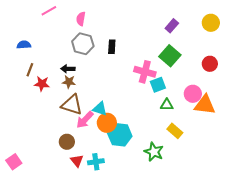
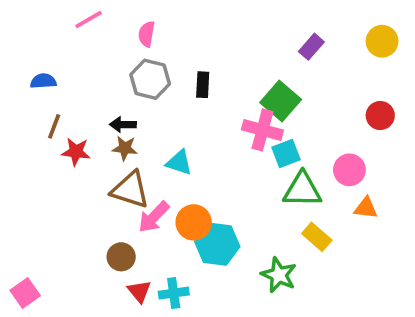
green square: (170, 56) -> (281, 101), moved
green triangle: (167, 105) -> (302, 190), size x1.6
orange triangle: (205, 105) -> (366, 208), moved, size x0.6
cyan triangle: (100, 109) -> (179, 163), moved

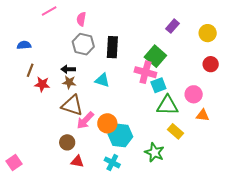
yellow circle: (382, 41) -> (208, 33), moved
black rectangle: (203, 85) -> (112, 47), size x1.5
cyan triangle: (179, 163) -> (102, 80), moved
red triangle: (139, 291) -> (77, 161), turned -40
cyan cross: (174, 293) -> (112, 162), moved, turned 35

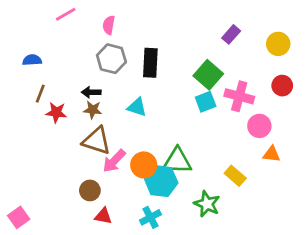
pink cross: (145, 72) -> (239, 96), moved
cyan square: (158, 85) -> (206, 102), moved
green triangle: (167, 105) -> (177, 161), moved
cyan cross: (112, 162) -> (150, 217), turned 35

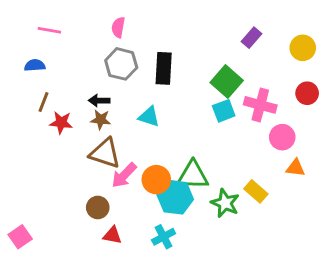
pink line: (66, 14) -> (49, 30), moved, turned 40
green star: (207, 204) -> (225, 203), moved

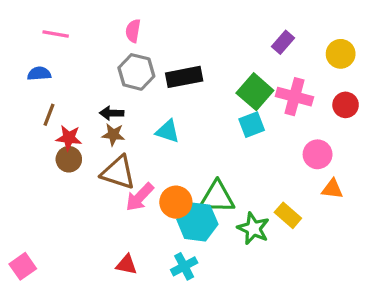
black rectangle: (164, 68) -> (184, 77), turned 76
pink cross: (260, 105) -> (294, 97), moved
brown circle: (98, 207) -> (69, 159), moved

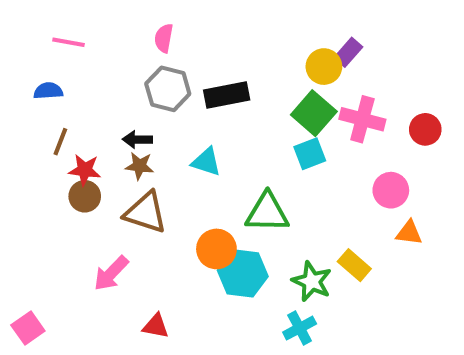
yellow circle: (341, 54) -> (324, 67), moved
pink arrow: (140, 197) -> (111, 273), moved
green triangle: (217, 197) -> (267, 212), moved
cyan cross: (184, 266) -> (300, 328), moved

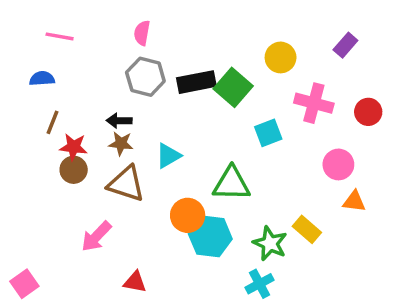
purple rectangle: (348, 52) -> (345, 45), moved
green square: (314, 113) -> (233, 87), moved
cyan triangle: (206, 162) -> (168, 156), moved, turned -48

